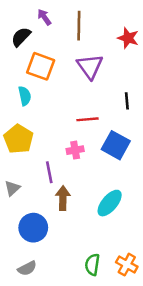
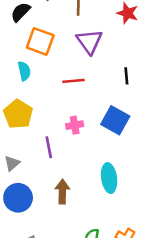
red line: (87, 119) -> (73, 81), moved
brown arrow: (63, 198) -> (62, 192), moved
cyan ellipse: (110, 203) -> (109, 178), turned -48
blue circle: (33, 228) -> (18, 198), moved

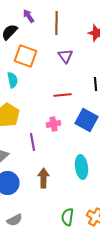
purple triangle: (89, 41) -> (66, 56), size x0.7
red line: (73, 81) -> (62, 95), moved

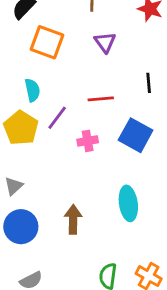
cyan semicircle: (12, 80) -> (32, 90), moved
purple line: (32, 142) -> (57, 118), moved, turned 48

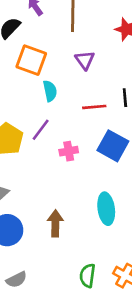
cyan semicircle: (32, 90) -> (50, 91), moved
red line: (101, 99) -> (94, 107), moved

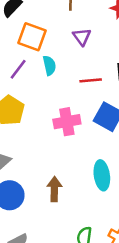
purple line: (41, 130) -> (18, 69), moved
pink cross: (69, 151) -> (67, 122), size x1.5

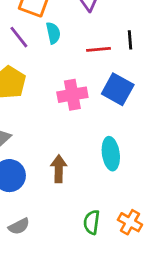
purple line: (18, 69) -> (19, 37), turned -75

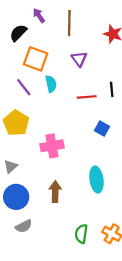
blue square: (118, 89) -> (102, 128), size x0.6
pink cross: (72, 95) -> (52, 146), moved
gray semicircle: (19, 226) -> (24, 226), moved

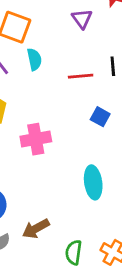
purple triangle: (79, 59) -> (82, 19), moved
brown arrow: (55, 191) -> (36, 229), moved, turned -120

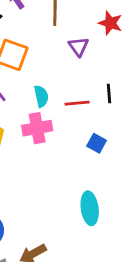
cyan semicircle: (34, 59) -> (41, 96), moved
pink cross: (36, 139) -> (37, 128), moved

